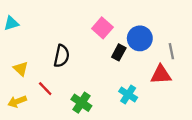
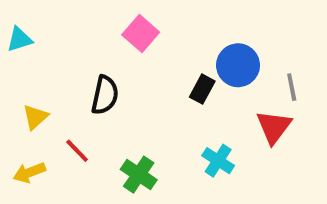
pink square: (102, 28) -> (141, 33), moved
yellow triangle: (21, 69) -> (35, 117), turned 35
red triangle: (161, 75) -> (274, 127), turned -50

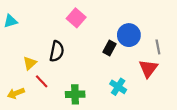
yellow triangle: (35, 117) -> (30, 63), moved
green cross: (139, 175) -> (75, 94), turned -36

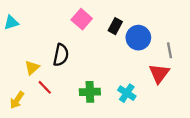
black rectangle: (109, 48) -> (115, 26), moved
yellow arrow: (16, 93) -> (17, 100), turned -35
green cross: (75, 94) -> (90, 92), moved

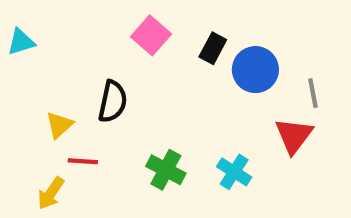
red line: (45, 87) -> (83, 161), turned -42
green cross: (90, 92) -> (166, 170), turned 30
yellow arrow: (17, 100) -> (51, 193), moved

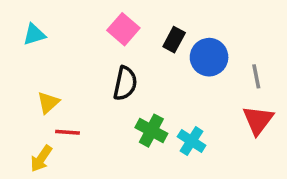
cyan triangle: (21, 42) -> (34, 34), moved
black semicircle: (113, 102) -> (125, 83), moved
red triangle: (294, 136) -> (258, 120), moved
green cross: (166, 170) -> (151, 131), moved

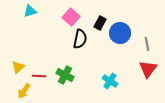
cyan triangle: (34, 34) -> (30, 11), moved
black semicircle: (125, 83) -> (80, 39), moved
yellow triangle: (48, 103) -> (18, 67), moved
green cross: (151, 131) -> (65, 75), moved

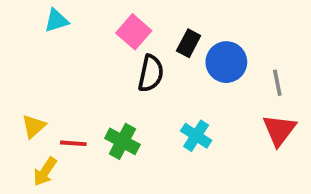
cyan cross: (110, 81) -> (196, 136), moved

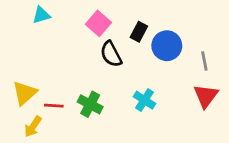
black semicircle: (151, 73) -> (111, 54), turned 140
yellow triangle: (34, 126) -> (25, 93), size x1.4

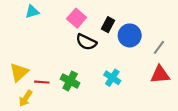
black semicircle: (111, 54) -> (86, 42), turned -36
gray line: (204, 61) -> (159, 47), turned 48
red triangle: (206, 96) -> (160, 74), turned 48

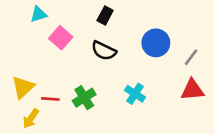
pink square: (77, 18) -> (61, 38), moved
black rectangle: (108, 25) -> (105, 16), moved
green cross: (70, 81) -> (84, 98), turned 30

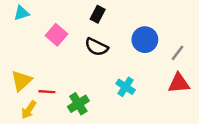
cyan triangle: (39, 14) -> (21, 13), moved
green cross: (84, 98) -> (78, 104), moved

